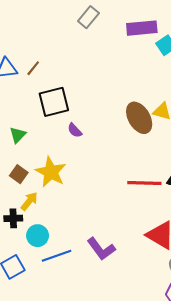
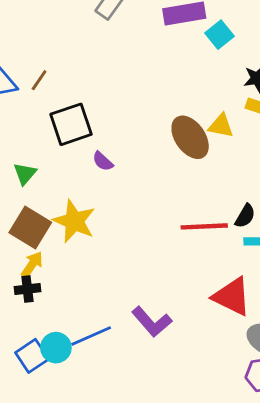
brown square: (19, 174) -> (30, 228), size x1.6
yellow arrow: (29, 201) -> (32, 265), moved
cyan circle: (38, 236) -> (56, 348), moved

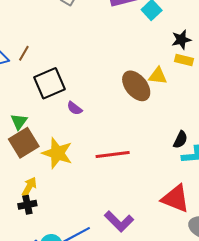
red line: (204, 226) -> (113, 154), moved
brown square: (30, 228) -> (24, 143), moved, turned 32

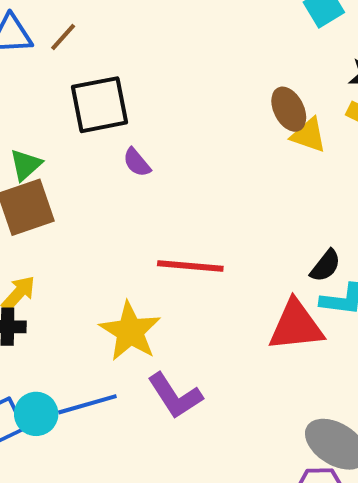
brown ellipse: (136, 86) -> (289, 109), moved, size x0.7
yellow star: (57, 153) -> (130, 331), moved
red triangle: (175, 199) -> (296, 326), moved, turned -40

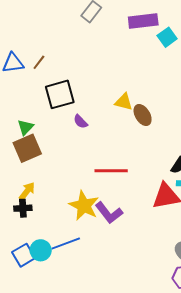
brown ellipse: (289, 109) -> (143, 115), moved
yellow triangle: (309, 135) -> (124, 102), moved
purple L-shape: (175, 396) -> (109, 213), moved

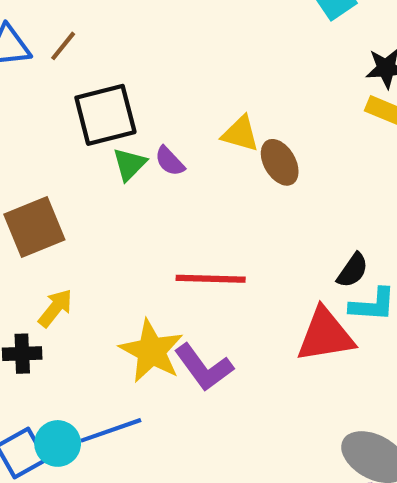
purple semicircle: (81, 122) -> (170, 161), moved
green triangle: (25, 127) -> (129, 164), moved
yellow arrow: (27, 191) -> (55, 308), moved

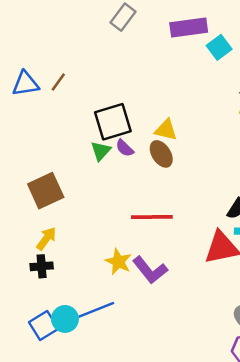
black square: (105, 115) -> (113, 122), moved
brown ellipse: (280, 162) -> (161, 154), moved
yellow arrow: (55, 308) -> (46, 239), moved
yellow star: (151, 351) -> (118, 262), size x0.7

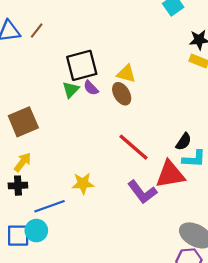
red line: (152, 217) -> (133, 147), moved, turned 40
yellow star: (118, 262) -> (83, 183), turned -30
purple L-shape: (150, 270) -> (142, 192), moved
blue line: (96, 310) -> (50, 206), moved
blue square: (44, 326) -> (18, 236), turned 30

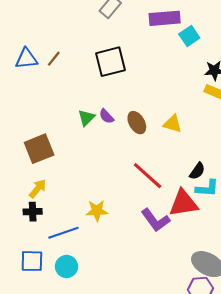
black square: (82, 65) -> (110, 62), moved
yellow triangle: (126, 74) -> (173, 124), moved
cyan circle: (36, 231) -> (66, 266), moved

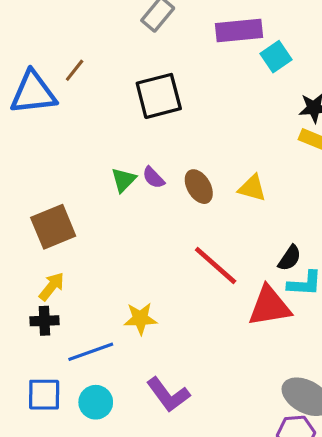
blue triangle: (26, 59) -> (33, 93), size x1.4
brown line: (54, 59) -> (75, 70), moved
purple L-shape: (156, 220) -> (168, 395), moved

